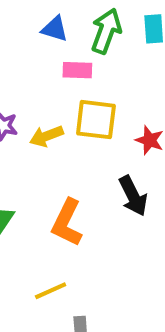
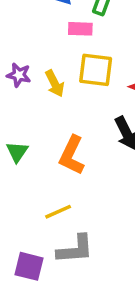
yellow arrow: (46, 136) -> (55, 84), turned -96

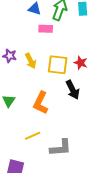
yellow square: (96, 70) -> (58, 65), moved
gray L-shape: (75, 249) -> (61, 148), moved

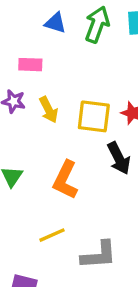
pink rectangle: (46, 29) -> (30, 65), moved

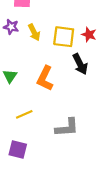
yellow line: (52, 235) -> (24, 114), moved

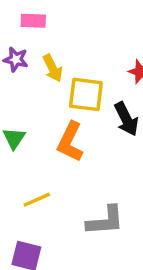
yellow square: (64, 37) -> (86, 94), moved

